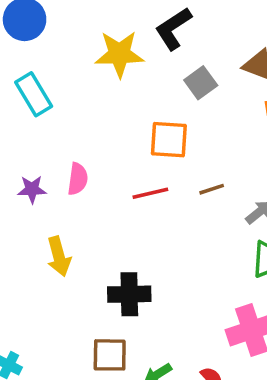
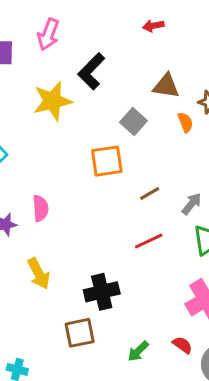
gray square: (201, 83) -> (133, 121), moved
red line: (150, 193) -> (149, 241), moved
brown square: (110, 355) -> (80, 333), moved

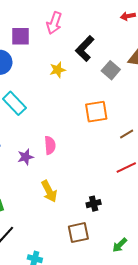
yellow star: (52, 101) -> (58, 70), size x0.6
gray square: (133, 121) -> (111, 70), moved
black cross: (102, 292) -> (94, 204), size x0.6

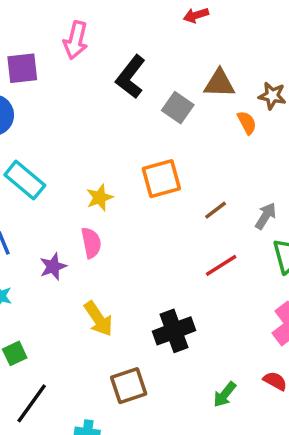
yellow star: (58, 70) -> (100, 198), moved
black cross: (94, 204) -> (174, 331), size x1.6
brown square: (78, 233) -> (129, 386), moved

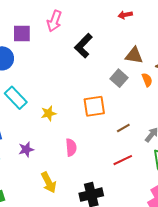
gray square: (178, 108) -> (119, 78), moved
yellow star: (100, 198) -> (49, 113), moved
pink semicircle: (91, 243) -> (71, 147), moved

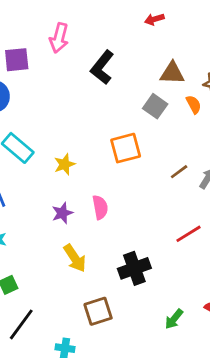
brown line: (123, 128) -> (179, 172), moved
purple star: (26, 149) -> (62, 213), moved
red line: (123, 160) -> (189, 234), moved

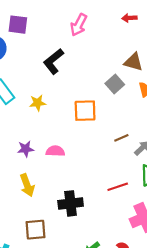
pink arrow: (59, 38) -> (79, 25), moved
black L-shape: (102, 67) -> (54, 61), moved
yellow star: (65, 164) -> (38, 103), moved
pink semicircle: (100, 207) -> (55, 151), turned -90

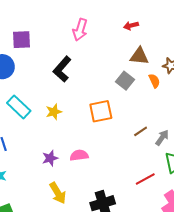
red arrow: (129, 18) -> (131, 26), moved

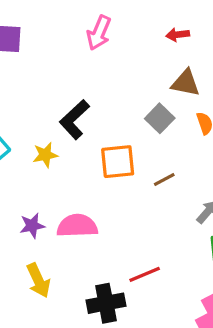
black L-shape: (62, 69) -> (74, 120), moved
brown line: (141, 131) -> (164, 179), moved
pink semicircle: (79, 155) -> (77, 226), size x1.4
red line: (145, 179) -> (145, 274), moved

